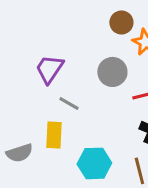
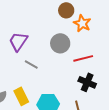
yellow rectangle: (54, 135) -> (21, 96), moved, turned -30

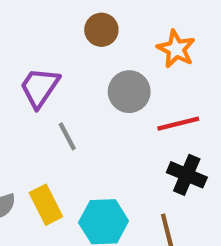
brown circle: (66, 10) -> (101, 30), moved
gray line: (31, 64) -> (67, 136), turned 32

